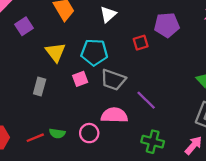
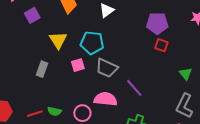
red square: (141, 43) -> (161, 45), moved, turned 32

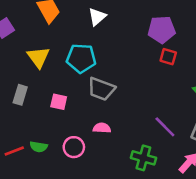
pink square: (78, 65) -> (59, 102), moved, turned 32
purple line: (134, 88) -> (165, 127), moved
pink semicircle: (106, 99) -> (102, 128), size x0.6

